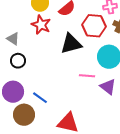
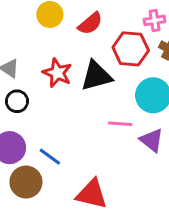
red star: (41, 25) -> (57, 73), moved

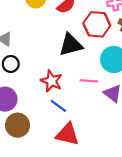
red star: (57, 73) -> (51, 81), moved
blue line: (50, 157) -> (58, 106), moved

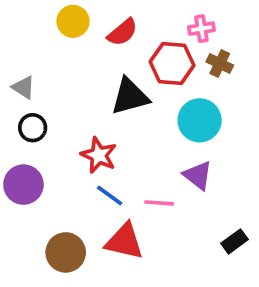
pink line: (89, 81) -> (159, 203), moved
brown circle: (17, 125) -> (66, 252), moved

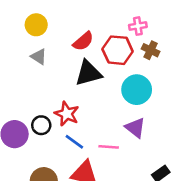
yellow circle: (73, 21) -> (36, 25), moved
red semicircle: (123, 32) -> (83, 41), moved
gray triangle: (23, 87) -> (39, 57), moved
black circle: (33, 128) -> (41, 125), moved

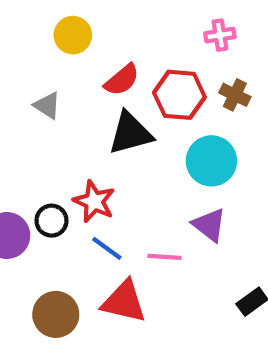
yellow circle: (36, 25) -> (73, 35), moved
pink cross: (138, 26) -> (220, 35), moved

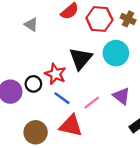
black triangle: (130, 133) -> (81, 59), moved, turned -35
purple triangle: (209, 225) -> (121, 96), moved
pink line: (165, 257) -> (92, 103), turned -42

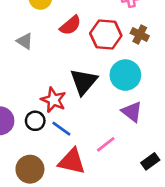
black circle: (33, 84) -> (35, 121), moved
purple triangle: (121, 96) -> (132, 112), moved
pink line: (92, 103) -> (106, 144), moved

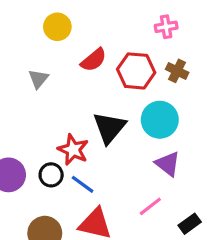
gray triangle: (25, 41) -> (38, 79), turned 36
pink line: (106, 144) -> (150, 206), moved

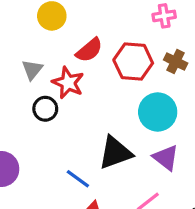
black triangle: (109, 128) -> (115, 153), moved, turned 30
red star: (73, 150) -> (68, 83), moved
black circle: (51, 175) -> (45, 109), moved

